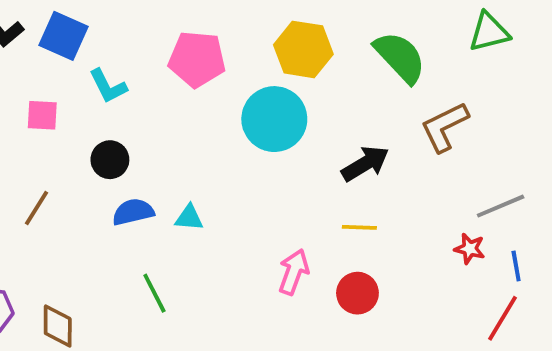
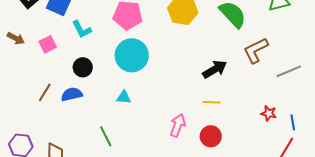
pink square: (42, 115) -> (48, 44), turned -30
cyan circle: (274, 119) -> (132, 55), moved
gray line: (501, 206) -> (289, 71), moved
blue semicircle: (133, 212) -> (72, 94), moved

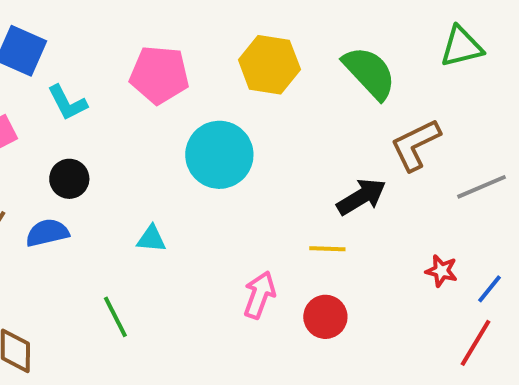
cyan circle: (132, 55) -> (219, 155), moved
black arrow: (215, 69) -> (361, 197), moved
blue line: (293, 122) -> (489, 289), turned 49

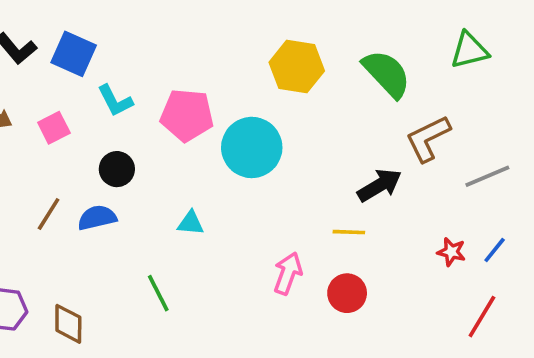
pink pentagon: (159, 75) -> (187, 115), moved
blue line: (489, 289) -> (495, 250), moved

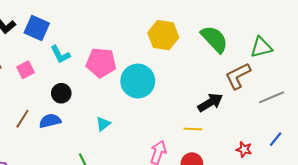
green triangle: (469, 50) -> (261, 47), moved
cyan triangle: (191, 223) -> (103, 124), turned -42
red star: (451, 252) -> (244, 149), moved

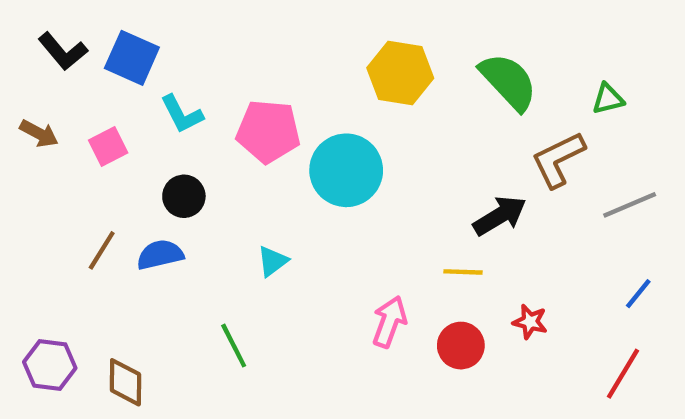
green triangle: (261, 47) -> (608, 99), size x0.7
red star: (244, 149) -> (530, 322), moved

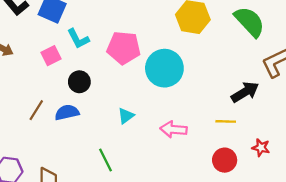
pink square: (108, 146) -> (51, 56), moved
pink arrow: (389, 322) -> (174, 129), moved, turned -105

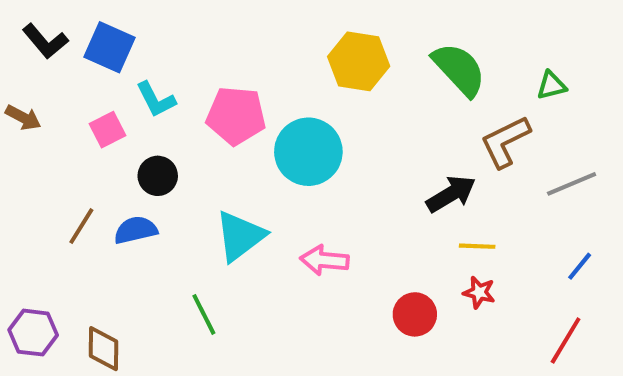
cyan triangle: (126, 116) -> (240, 236), size x1.8
yellow line: (226, 121) -> (477, 246), moved

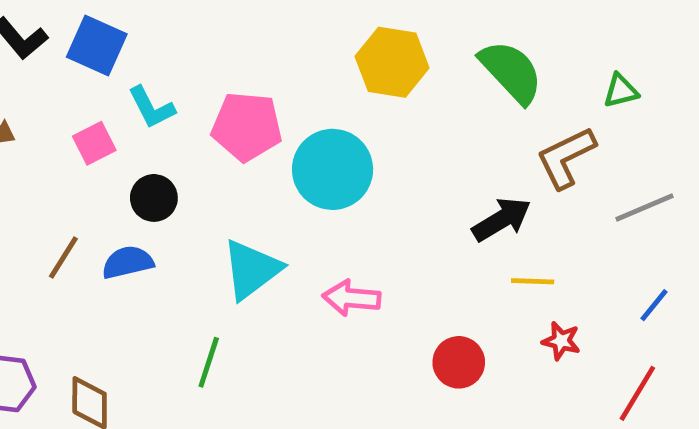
red star: (479, 292) -> (561, 341), moved
green line: (204, 314) -> (209, 362), turned 45

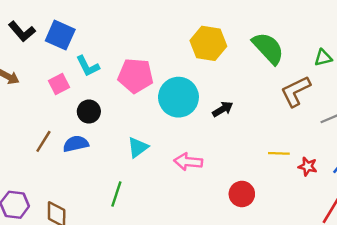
black arrow: (502, 219) -> (223, 109), moved, size x0.7
cyan triangle: (252, 269) -> (138, 147), size x0.7
red star: (561, 341) -> (308, 166), moved

